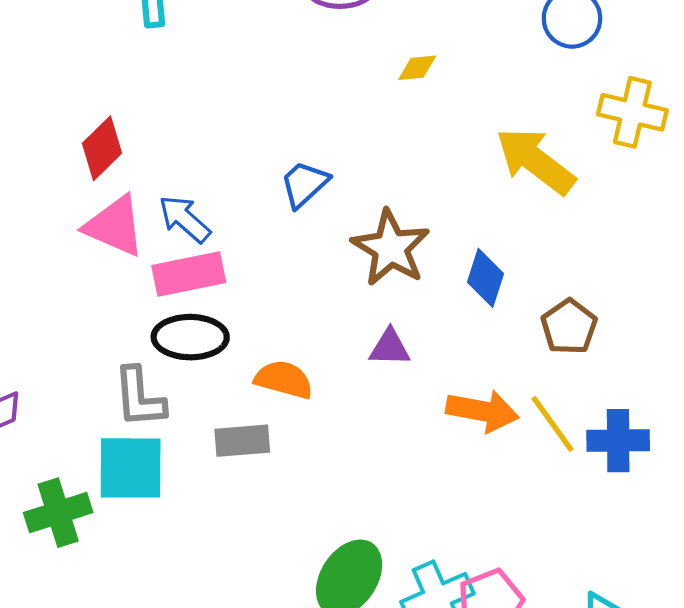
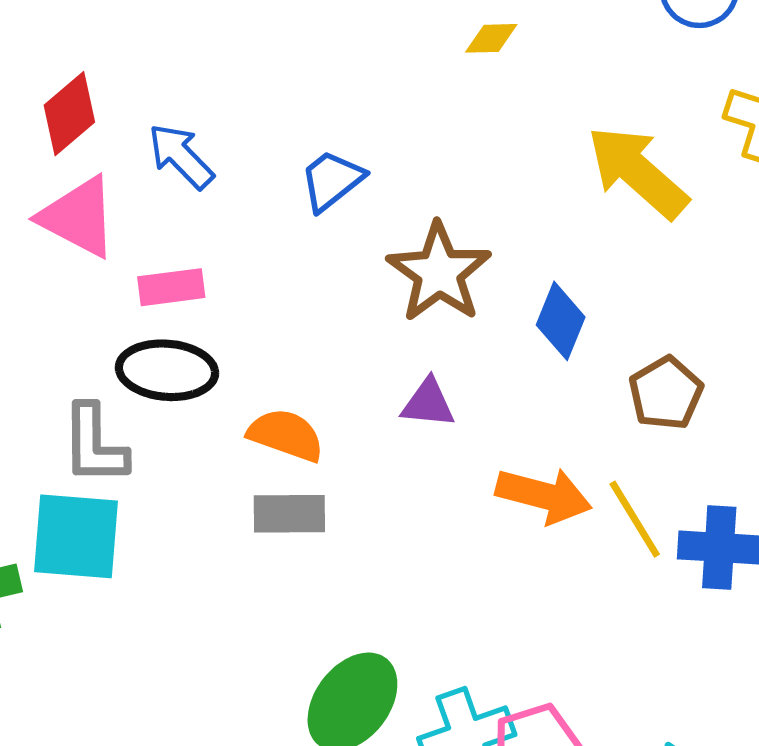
blue arrow: (185, 219) -> (181, 156), moved
pink rectangle: (189, 274) -> (171, 287), size x0.7
gray rectangle: (242, 441) -> (289, 514), moved

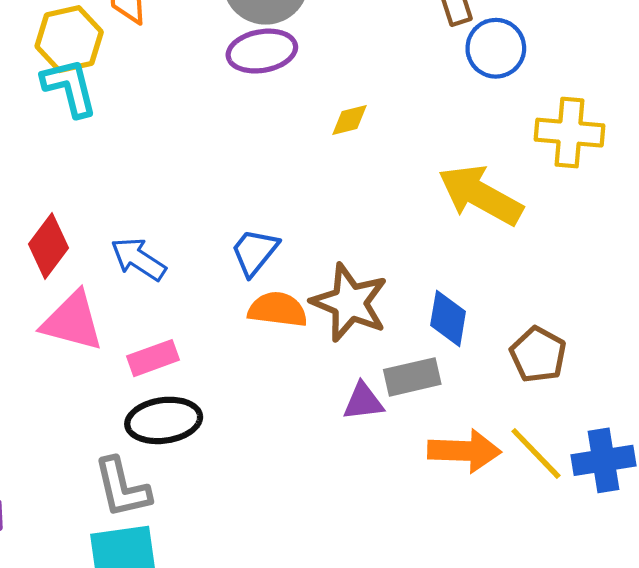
orange semicircle: (286, 435) -> (278, 310), moved
gray rectangle: (289, 514) -> (412, 377), moved

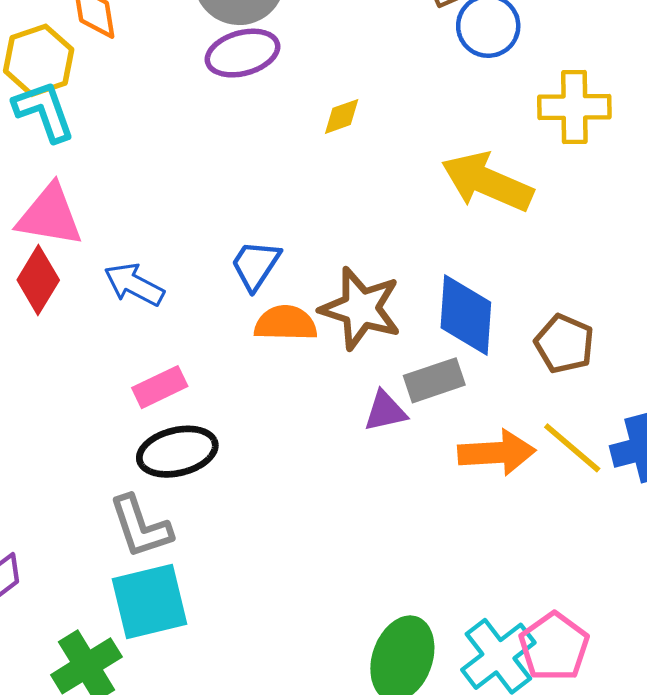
blue diamond: (448, 318) -> (466, 315), size x1.4
pink triangle: (72, 321) -> (50, 216), moved

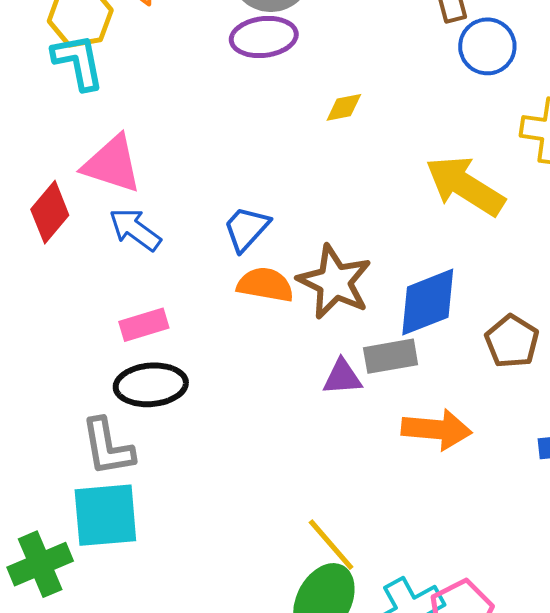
pink triangle: (50, 216) -> (112, 164), moved
blue diamond: (466, 315) -> (428, 302), turned 56
yellow line: (572, 448) -> (331, 545), moved

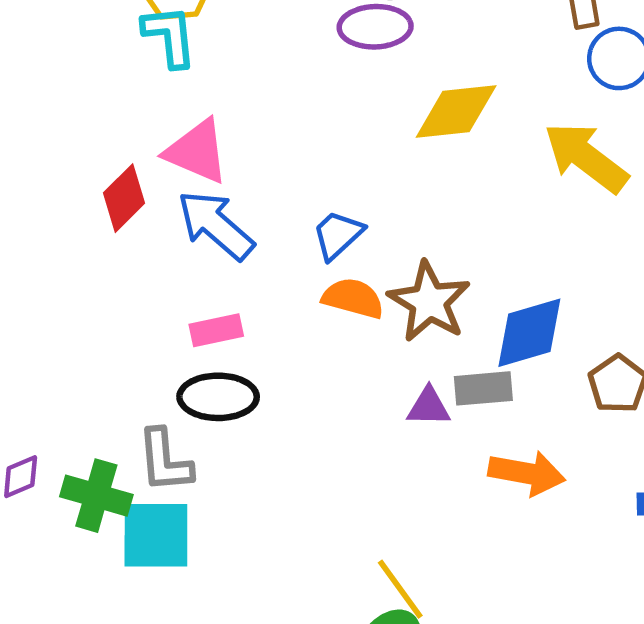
yellow diamond: (344, 107) -> (456, 111), size x2.0
yellow arrow: (465, 186) -> (586, 157), moved
blue arrow: (135, 229) -> (216, 225), size x1.4
green cross: (40, 564) -> (96, 496), moved, turned 34

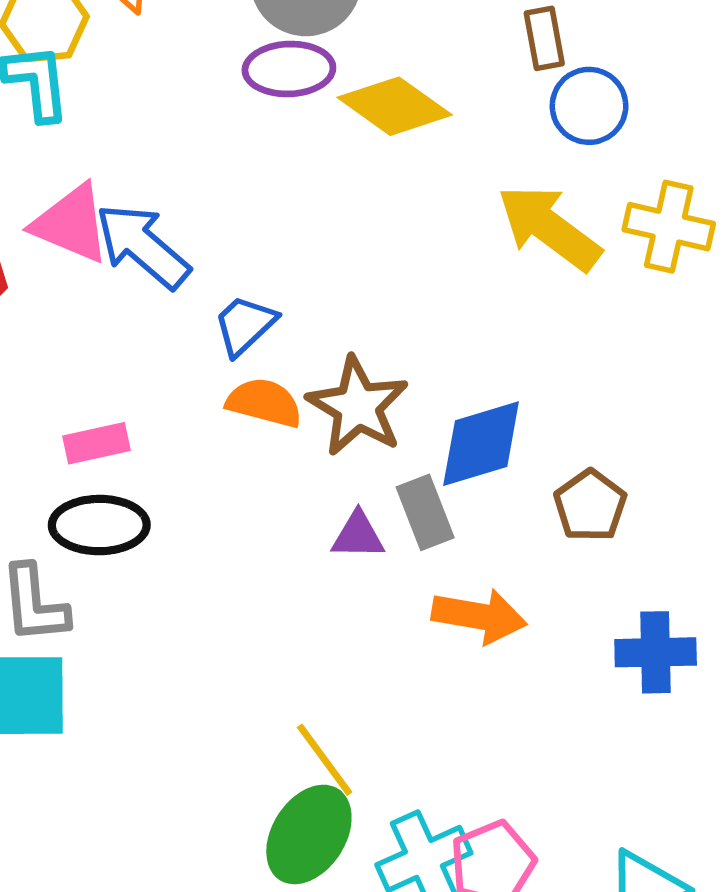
yellow diamond: (456, 111) -> (395, 106), moved, turned 42
blue arrow: (216, 225) -> (143, 246), moved
gray rectangle: (483, 388) -> (425, 512), turned 74

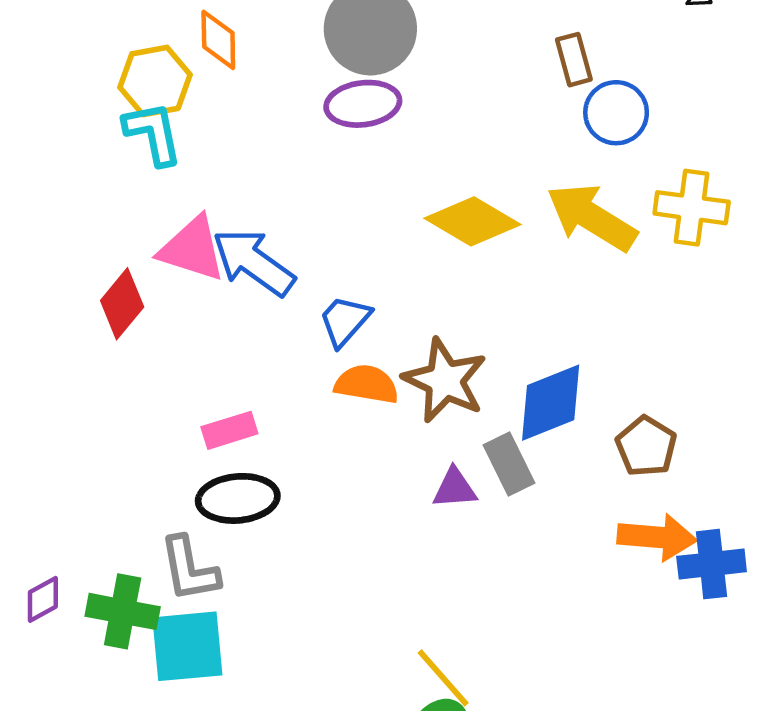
yellow diamond: (395, 106) -> (472, 221), moved
orange arrow: (479, 616) -> (657, 537), moved

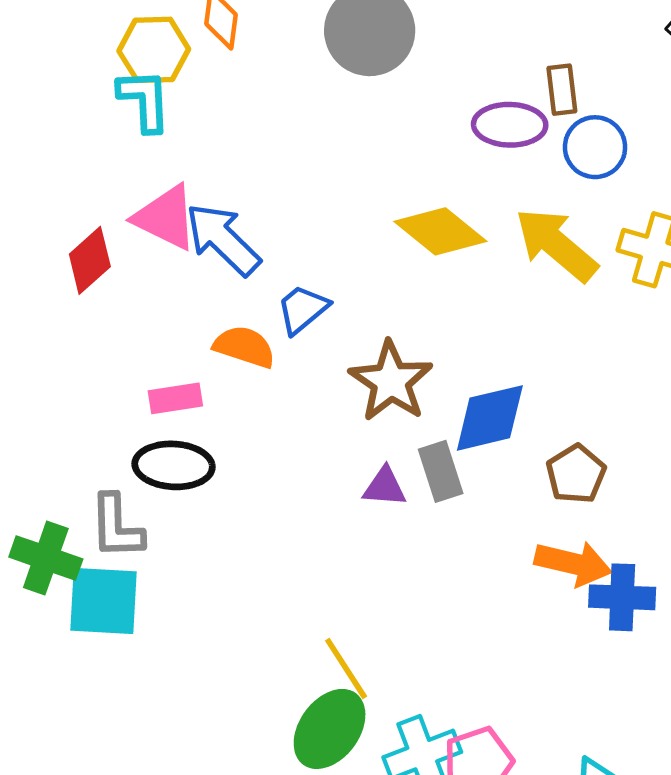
purple ellipse: (363, 104) -> (510, 125), moved
orange semicircle: (367, 384) -> (244, 347), moved

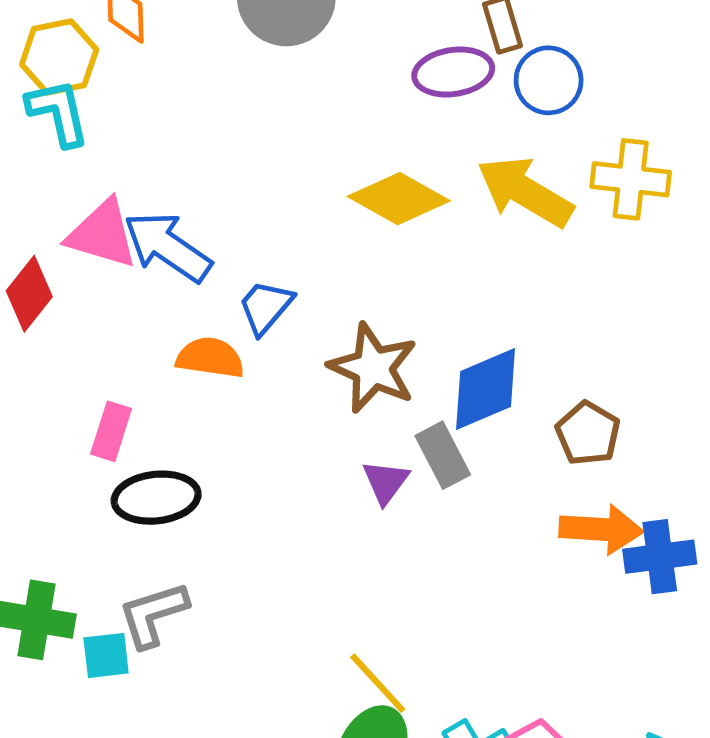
pink rectangle: (175, 398) -> (111, 431), moved, turned -54
purple triangle: (385, 487) -> (386, 482), turned -48
gray L-shape: (116, 527) -> (153, 614), moved, turned 84
cyan square: (104, 601) -> (106, 655), size x0.6

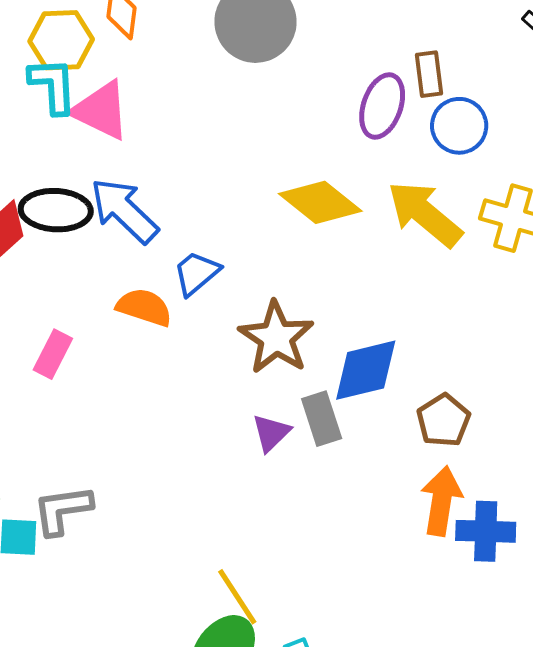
purple ellipse: (453, 72) -> (382, 106), turned -72
pink triangle: (102, 234) -> (101, 110), moved
black ellipse: (156, 498) -> (56, 210), moved
orange arrow: (601, 529) -> (441, 501), turned -94

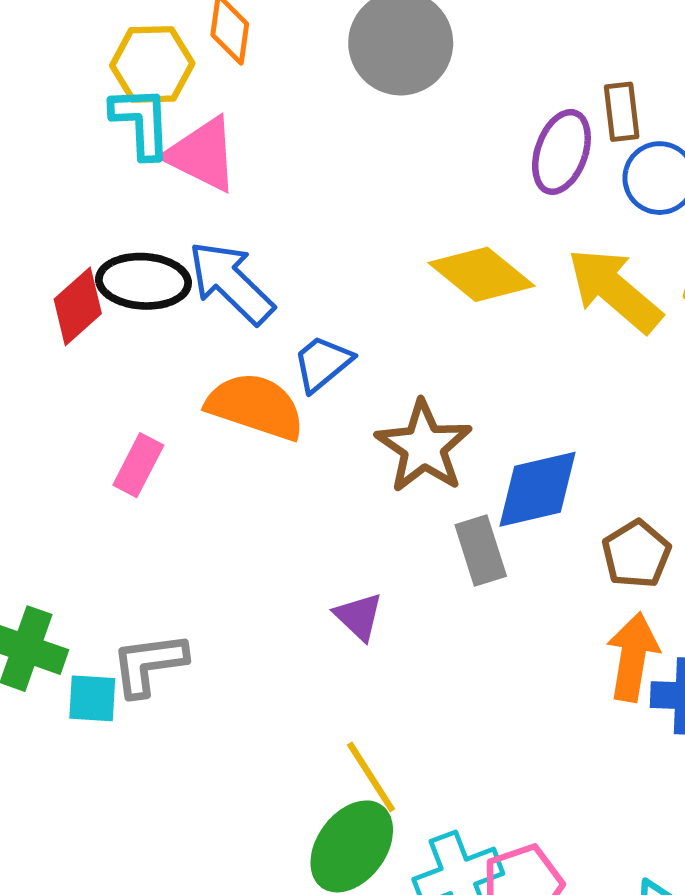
orange semicircle: (144, 307) -> (255, 406), size x1.4
purple triangle: (271, 433) -> (359, 616), moved, turned -33

